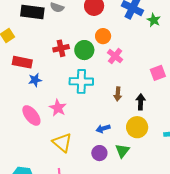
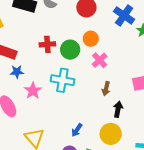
brown arrow: (118, 94) -> (106, 89), moved
pink star: (58, 108) -> (33, 91), moved
blue arrow: (103, 129) -> (77, 130), turned -48

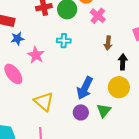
cyan cross: (62, 80) -> (64, 41), size x0.6
blue arrow: (77, 130) -> (85, 88), size x1.6

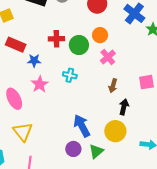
blue star: (17, 39) -> (34, 61), moved
blue arrow: (85, 88) -> (82, 126), turned 115
yellow triangle: (44, 102) -> (23, 132), moved

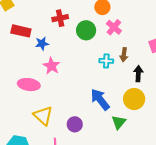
green circle: (79, 45) -> (86, 30), moved
cyan cross: (70, 75) -> (106, 61), moved
pink ellipse: (14, 99) -> (29, 85), turned -45
purple circle: (73, 149) -> (75, 124), moved

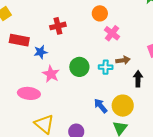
green circle: (86, 30) -> (79, 67), moved
brown arrow: (124, 55) -> (123, 60), turned -104
blue arrow: (100, 99) -> (101, 106), size x0.7
yellow circle: (134, 99) -> (123, 106), moved

